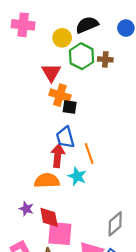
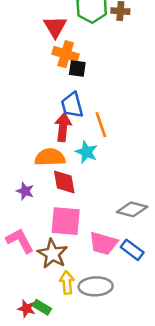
red diamond: (49, 217) -> (64, 182), moved
gray diamond: (115, 224) -> (132, 209), turned 55

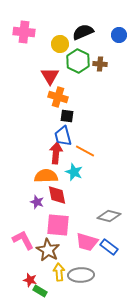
black square: (77, 68) -> (67, 116), moved
orange line: (101, 125) -> (85, 151), turned -42
purple star: (25, 191) -> (37, 202), moved
red star: (26, 309) -> (30, 280), moved

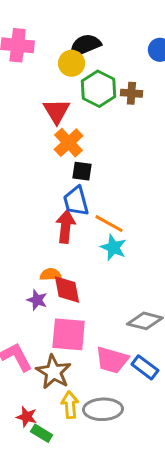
black semicircle: (83, 32) -> (85, 45), moved
orange cross: (58, 97) -> (69, 143), turned 30
cyan star: (74, 172) -> (113, 248), moved
orange semicircle: (46, 176) -> (51, 274), moved, size x0.6

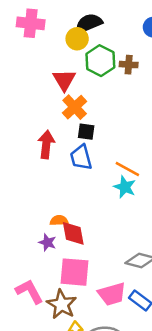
orange line: (109, 224) -> (127, 169), moved
red arrow: (66, 227) -> (46, 144), moved
cyan star: (113, 248) -> (125, 187), moved
pink trapezoid: (112, 360) -> (112, 294), turned -32

